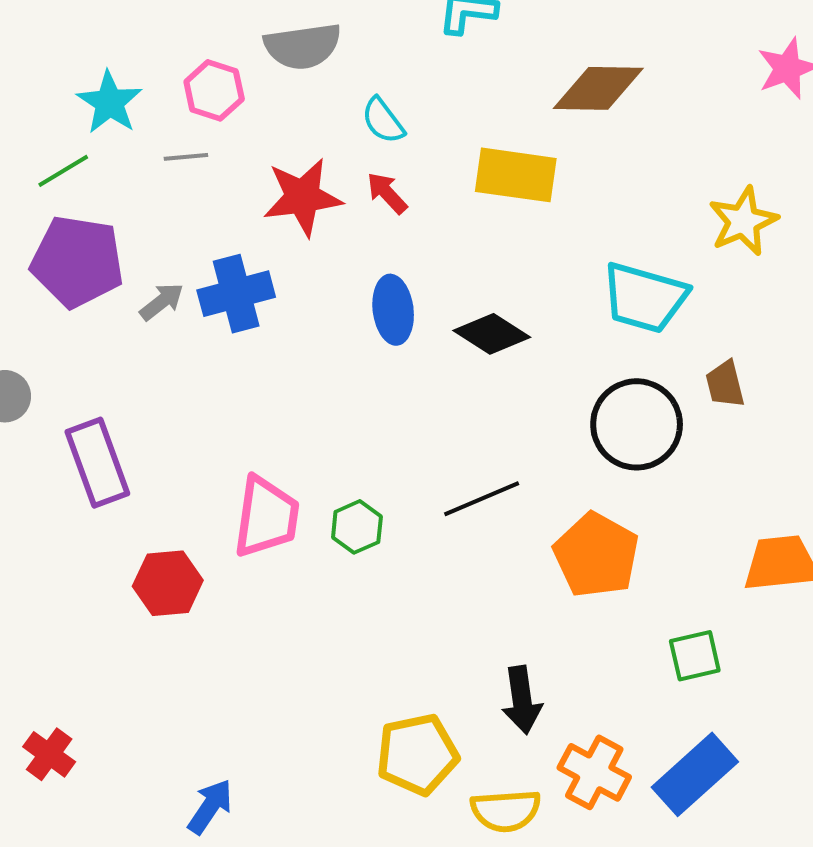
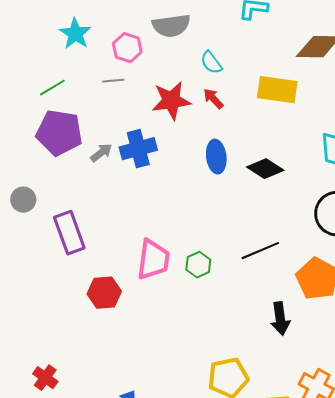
cyan star: (109, 103) -> (75, 34), moved
black arrow: (522, 700) -> (280, 319), moved

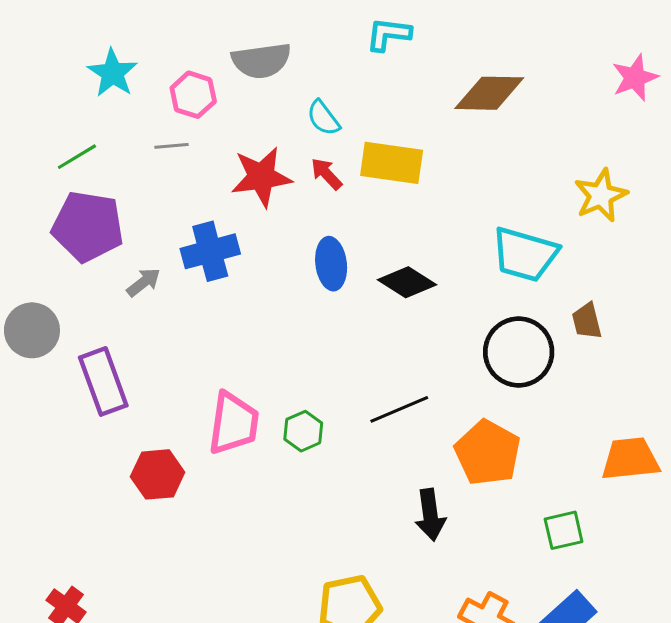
yellow rectangle: (277, 90) -> (392, 163), moved
gray arrow: (101, 153) -> (144, 282), moved
gray circle: (23, 200) -> (32, 330), size x1.4

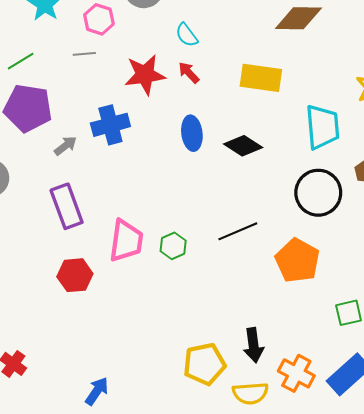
yellow rectangle: (392, 163) -> (261, 78), moved
cyan trapezoid: (525, 254) -> (322, 127), turned -111
purple rectangle: (103, 381) -> (67, 206), moved
black arrow: (430, 515) -> (254, 345), moved

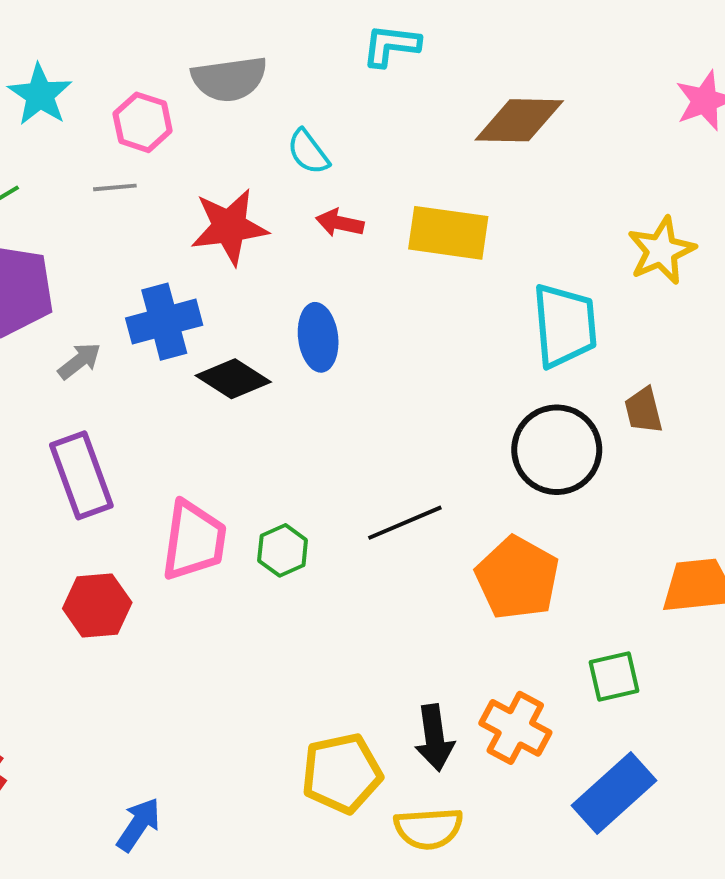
red arrow: (189, 73) -> (340, 223), moved, turned -35
black diamond: (243, 146) -> (233, 379), moved
orange cross: (296, 373) -> (515, 728), moved

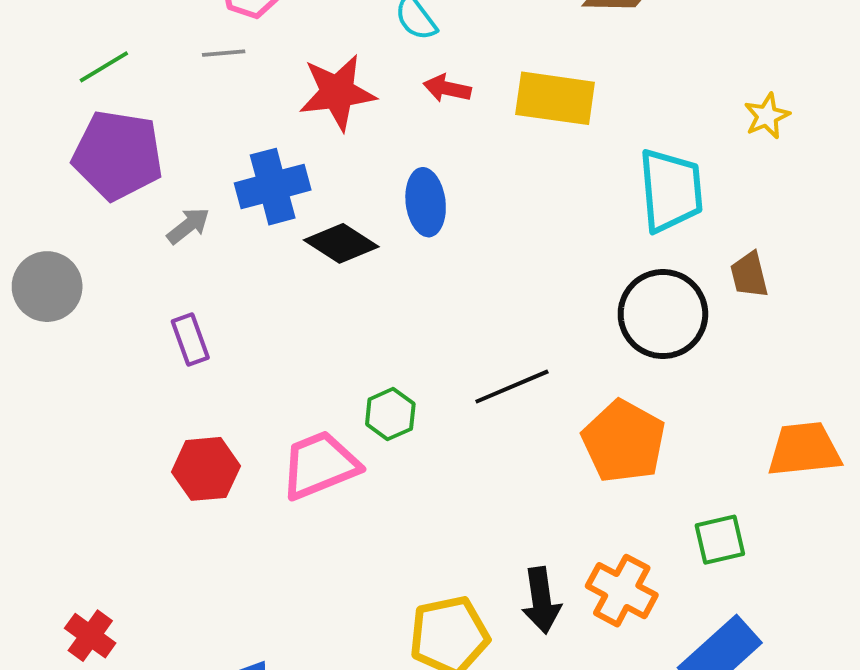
yellow star: (661, 251) -> (767, 116), size x0.7
purple rectangle: (81, 475) -> (190, 340), size x0.6
pink trapezoid: (194, 540) -> (320, 465), moved, turned -120

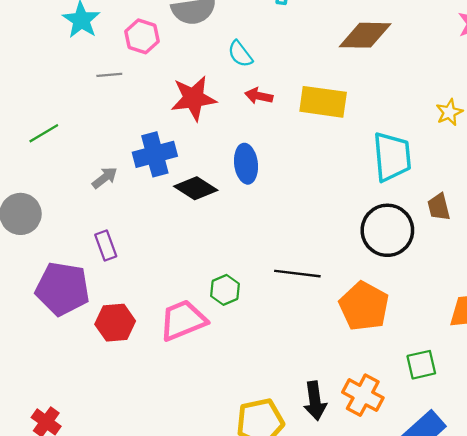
gray line: (224, 53) -> (109, 75), moved
green line: (104, 67) -> (44, 133), moved
purple pentagon: (118, 155) -> (63, 289), moved
black line: (512, 387) -> (297, 274), turned 30

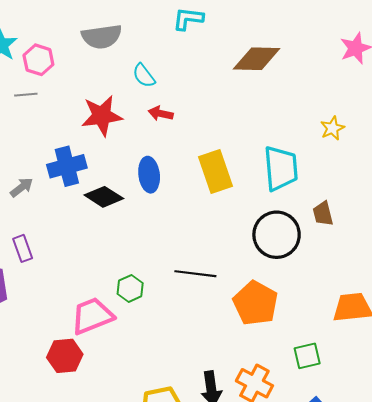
pink hexagon: (142, 36) -> (38, 60), moved
yellow rectangle: (323, 102) -> (215, 171), moved, turned 63
red hexagon: (115, 323) -> (65, 356), moved

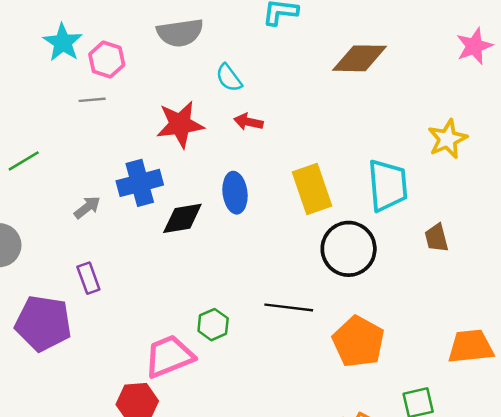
yellow star: (332, 128) -> (447, 139), size x1.4
black diamond: (104, 197) -> (182, 218), turned -42
black circle: (277, 235) -> (349, 249), moved

